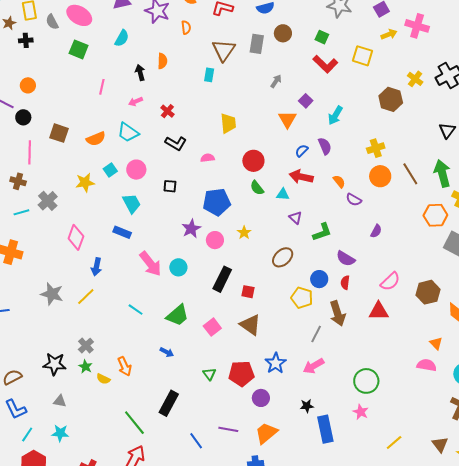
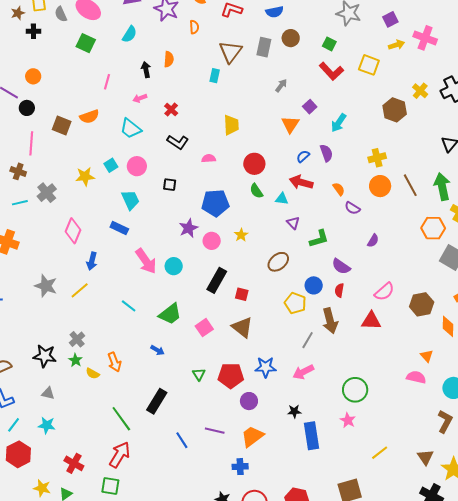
orange semicircle: (96, 139) -> (89, 117), moved
blue star: (276, 363) -> (266, 367), turned 30

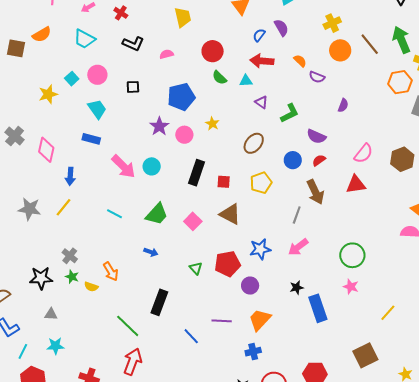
gray cross: (47, 193) -> (15, 136), moved
red semicircle: (339, 290) -> (319, 160), turned 56
yellow pentagon: (295, 303) -> (261, 183), moved, turned -30

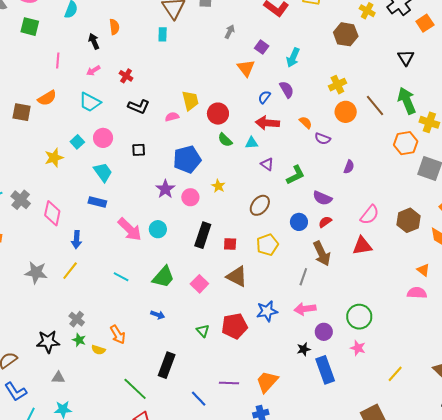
yellow trapezoid: (183, 17) -> (190, 101), moved
pink arrow: (298, 247) -> (305, 309), turned 30
purple circle: (250, 286) -> (324, 332), moved

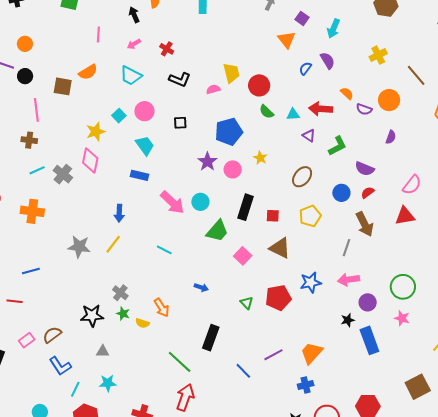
orange circle: (346, 112) -> (389, 100), moved
red arrow: (267, 123) -> (321, 109), moved
pink diamond: (52, 213) -> (90, 160), moved
green trapezoid: (163, 277) -> (217, 231), moved
purple line: (229, 383) -> (273, 355), turned -30

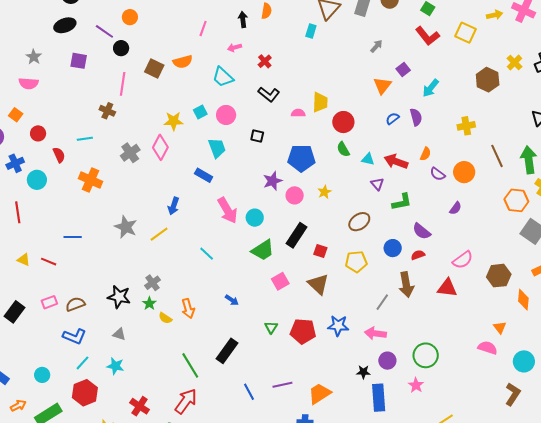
orange semicircle: (347, 93) -> (425, 154), turned 56
cyan line: (37, 170) -> (85, 139), moved
blue L-shape: (60, 366) -> (74, 336), turned -50

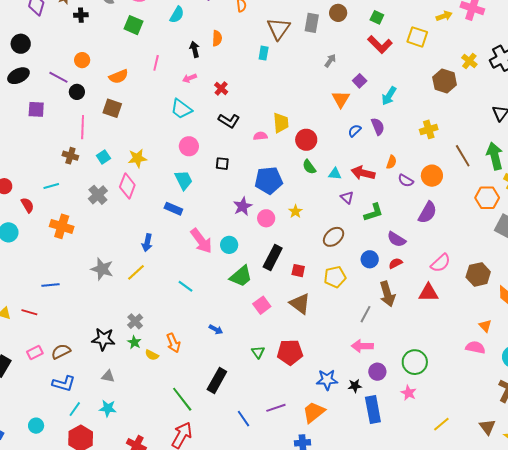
orange semicircle: (183, 62) -> (119, 76), moved
cyan square: (200, 112) -> (103, 157), moved
purple semicircle: (456, 208) -> (428, 212), size x1.6
blue star: (338, 326) -> (327, 380), moved

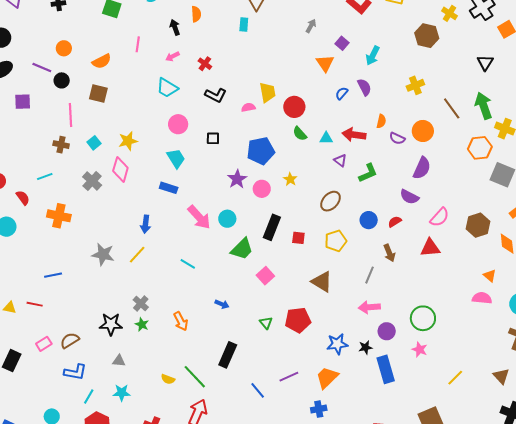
purple semicircle: (396, 239) -> (409, 197), moved
brown arrow: (387, 294) -> (389, 253), size x0.7
brown triangle: (300, 304) -> (322, 282), moved
yellow semicircle: (152, 355) -> (168, 379), moved

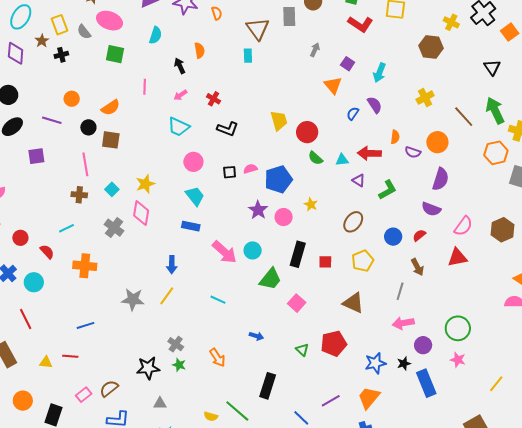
black circle: (62, 80) -> (88, 127), moved
pink semicircle: (248, 107) -> (250, 169), moved

